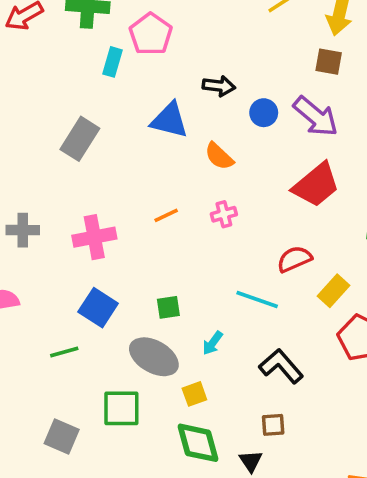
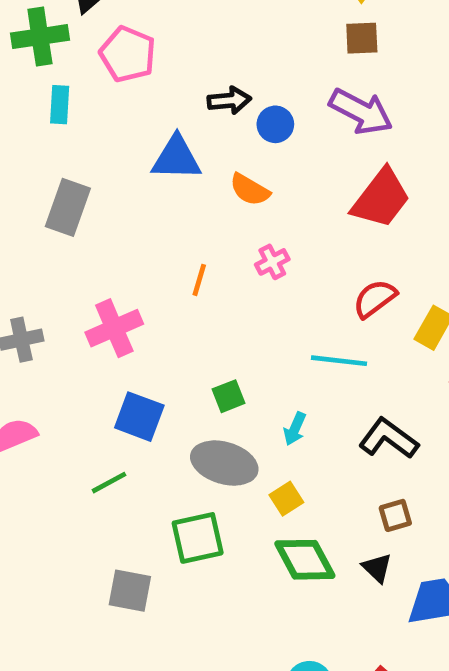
cyan rectangle: (113, 62) -> (60, 105), moved
blue circle: (264, 113) -> (275, 124), moved
orange line: (166, 215) -> (199, 280), turned -35

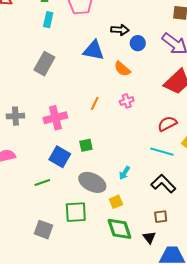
cyan line: (339, 361) -> (162, 152), moved
green square: (228, 396) -> (86, 145), moved

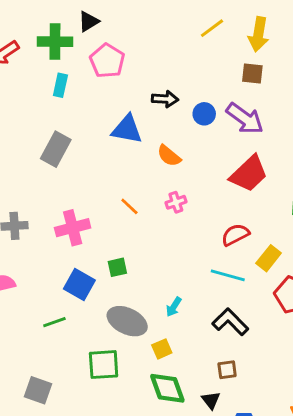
blue circle: (138, 43) -> (204, 114), moved
orange line: (95, 103) -> (129, 206), turned -72
gray square: (43, 230) -> (38, 390), moved

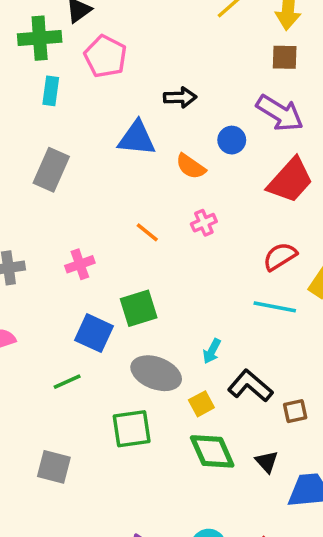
blue circle: (204, 114) -> (232, 140), moved
pink cross: (73, 228) -> (80, 264), size x0.7
green square: (117, 267) -> (139, 308), size x1.5
black L-shape: (230, 322) -> (250, 386), moved
brown square: (227, 370) -> (295, 411), moved

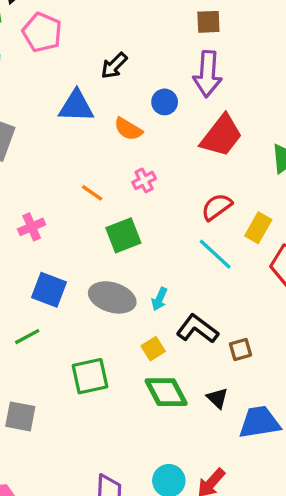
black arrow: (180, 97) -> (114, 66), turned 140
purple arrow: (280, 113) -> (208, 74), turned 66
cyan line: (275, 307) -> (215, 254), turned 36
green square: (139, 308) -> (123, 235), moved
gray ellipse: (156, 373) -> (112, 297), moved

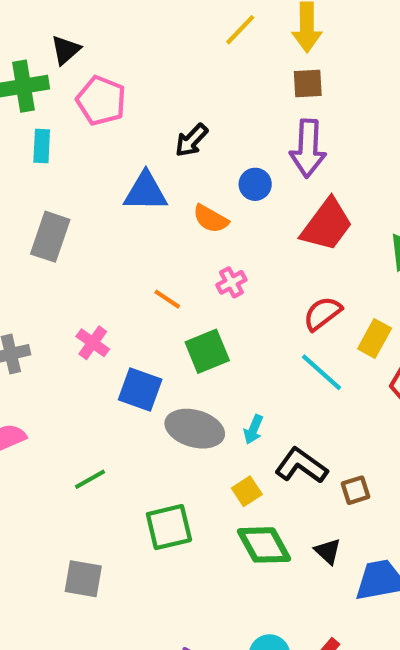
pink cross: (32, 227) -> (93, 343), turned -30
blue square: (49, 290) -> (140, 389), moved

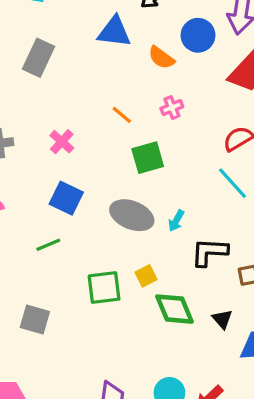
blue circle: (255, 184) -> (198, 35), size x1.4
blue square: (140, 389) -> (66, 198), moved
black L-shape: (301, 466) -> (209, 252), turned -39
yellow square: (247, 491) -> (146, 276), moved

